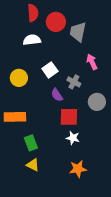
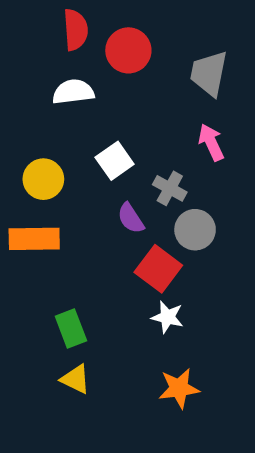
gray trapezoid: (78, 32) -> (209, 73), moved
gray circle: (97, 102) -> (195, 230), moved
orange rectangle: (15, 117) -> (34, 239), moved
red square: (69, 117) -> (158, 269), turned 36

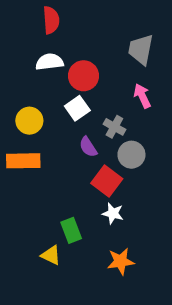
red circle: (128, 50) -> (84, 76), moved
green rectangle: (71, 329) -> (71, 230), moved

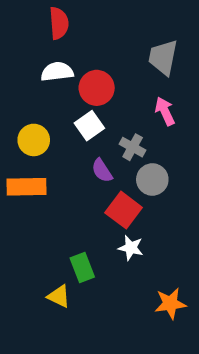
orange star: (121, 261) -> (170, 303), moved

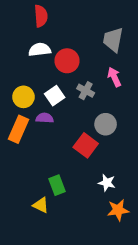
white square: (89, 126) -> (55, 96), moved
gray cross: (133, 147) -> (86, 91), moved
purple semicircle: (102, 171) -> (45, 118), moved, turned 126
orange rectangle: (27, 187) -> (18, 129), turned -65
white star: (131, 248) -> (107, 183), moved

